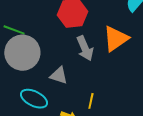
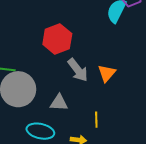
orange triangle: (116, 39) -> (107, 73), moved, size x0.7

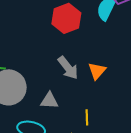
red hexagon: (57, 39) -> (66, 18), moved

